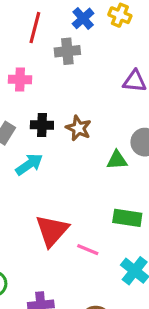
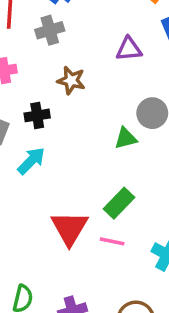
brown star: (78, 128) -> (71, 80), moved
green rectangle: (127, 218) -> (119, 203), moved, turned -44

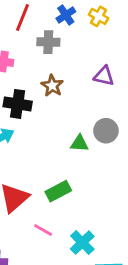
black cross: (37, 115) -> (18, 104), size x1.4
pink line: (112, 241) -> (43, 230), moved

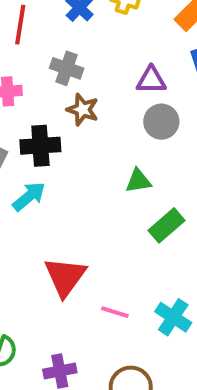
gray cross: (48, 42) -> (67, 68), moved, turned 30
gray circle: (106, 131) -> (161, 122), moved
green rectangle: (58, 191) -> (167, 225), moved

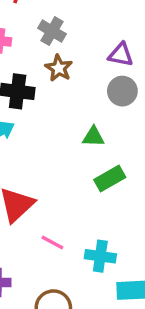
cyan cross: (173, 317) -> (100, 256), turned -36

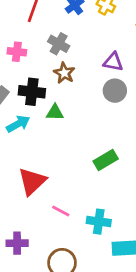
green triangle: (93, 137) -> (55, 112), moved

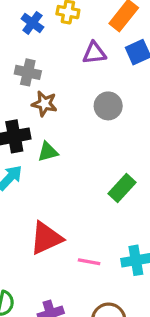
purple triangle: (113, 62) -> (94, 53), moved
red triangle: (32, 181) -> (46, 238), turned 36

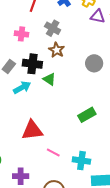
purple triangle: (94, 53) -> (98, 16), moved
green triangle: (48, 152) -> (49, 79), turned 32

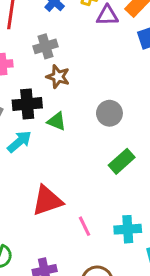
gray cross: (53, 28) -> (46, 46), turned -35
gray circle: (94, 63) -> (109, 113), moved
pink line: (53, 153) -> (85, 226), turned 48

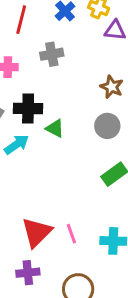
brown star: (58, 77) -> (112, 87), moved
red triangle: (47, 201) -> (37, 232), moved, turned -32

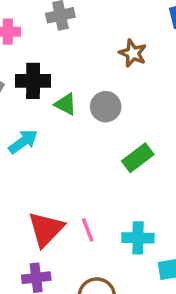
gray circle: (107, 126) -> (106, 107), moved
cyan arrow: (17, 144) -> (23, 142), moved

